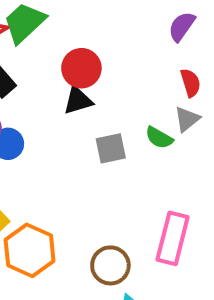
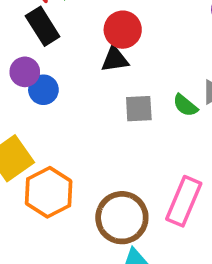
brown circle: (110, 265) -> (122, 218), size x1.4

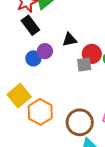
red circle: (123, 30) -> (92, 54), moved
purple circle: (25, 72) -> (45, 51), moved

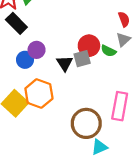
black triangle: (70, 40) -> (65, 63), moved, turned -42
orange hexagon: (40, 112) -> (39, 93), moved

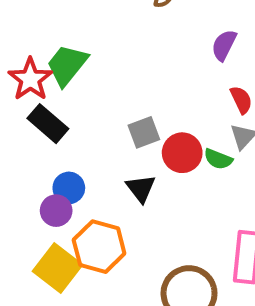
purple circle: (37, 50) -> (56, 211), moved
gray square: (82, 59) -> (144, 132), moved

